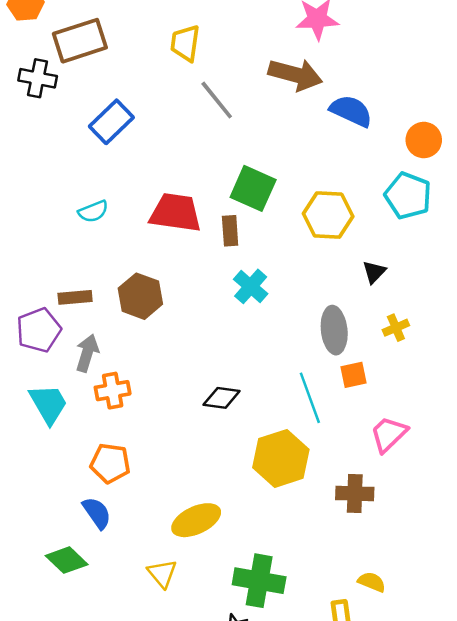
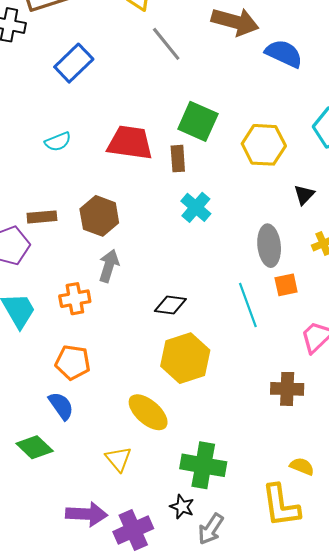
gray arrow: (87, 353) -> (109, 266), moved
yellow hexagon: (281, 458) -> (185, 358), moved
yellow ellipse: (196, 520) -> (148, 412), turned 66

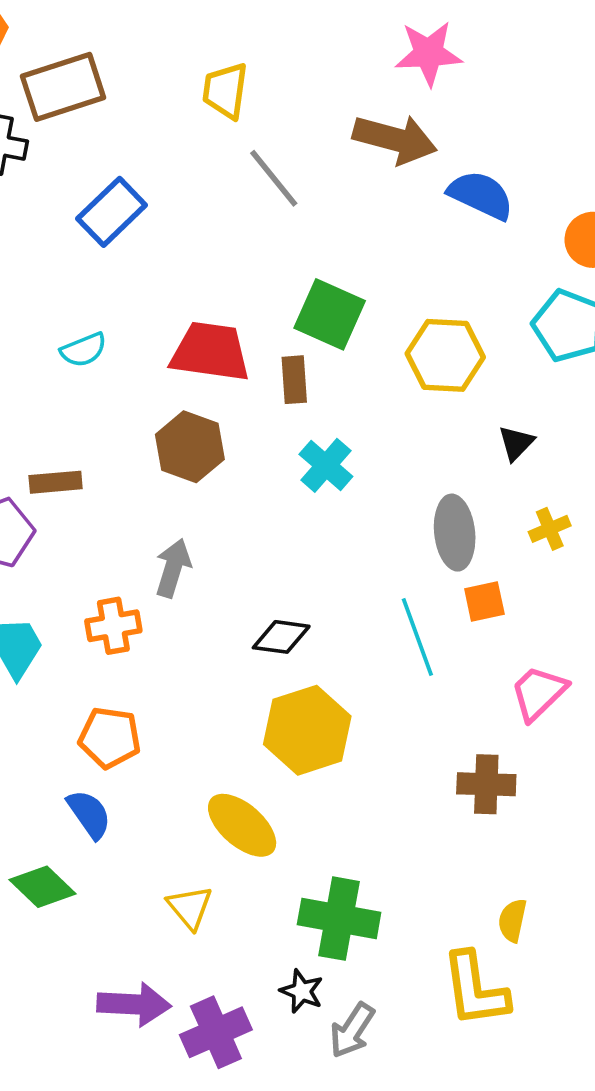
brown hexagon: (99, 216) -> (190, 447), moved
yellow semicircle: (302, 466) -> (512, 920), turned -100

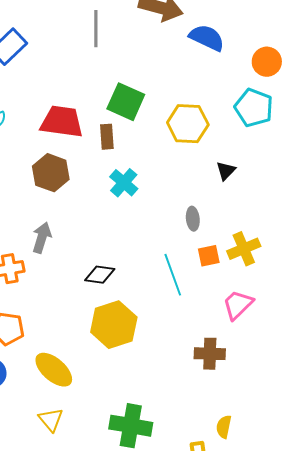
gray line: (274, 178) -> (96, 29), turned 39
yellow cross: (550, 529) -> (244, 249), moved, size x1.5
gray ellipse: (455, 533) -> (193, 219), size x0.6
yellow ellipse: (242, 825) -> (54, 370), moved

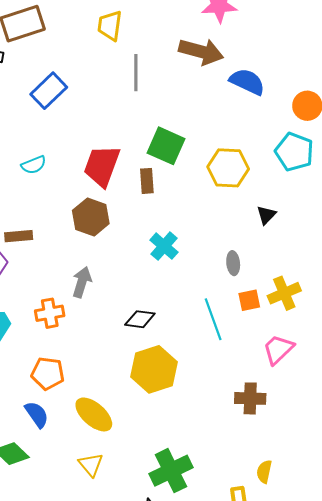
red trapezoid: (62, 122) -> (102, 166), turned -78
cyan cross: (124, 183) -> (164, 246), moved
green cross: (131, 426) -> (171, 471), turned -36

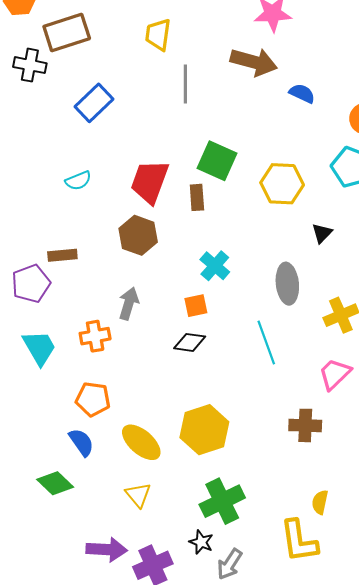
blue semicircle: (247, 82) -> (302, 93), size x0.7
gray ellipse: (233, 263) -> (287, 284), size x1.6
orange square: (249, 300) -> (196, 306), moved
yellow hexagon: (154, 369) -> (204, 430), moved

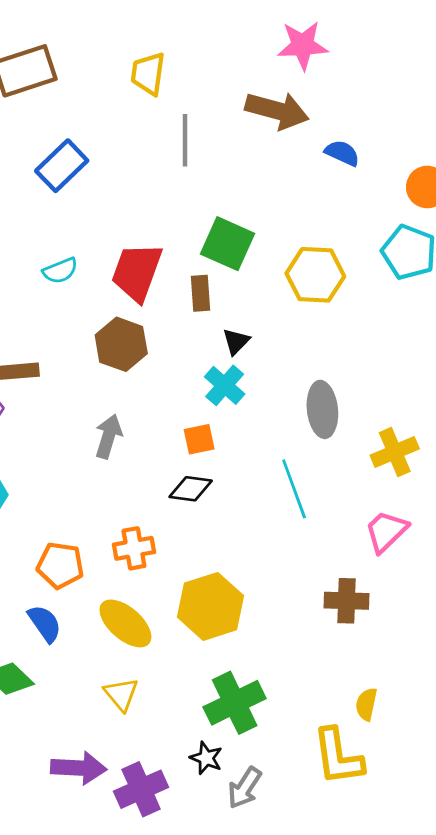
cyan semicircle: (78, 181) -> (60, 271), moved
black triangle: (322, 233) -> (236, 341), moved
orange cross: (95, 336) -> (134, 548), moved

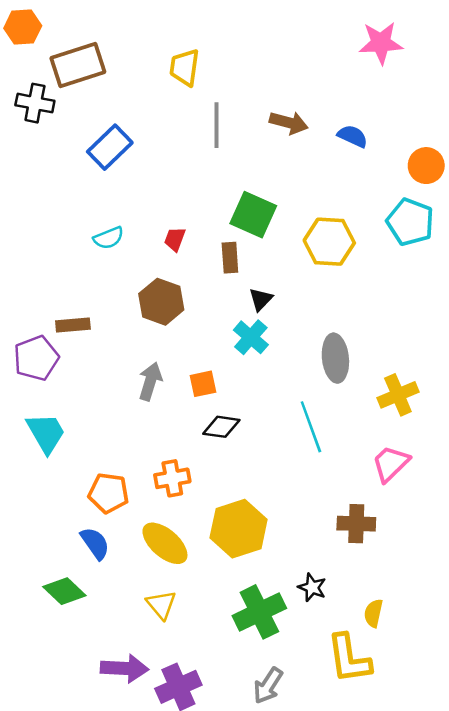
pink star: (303, 45) -> (381, 43), moved
brown arrow: (277, 110) -> (289, 123), moved, size x0.7
red trapezoid: (137, 272) -> (175, 239), size x0.5
orange square: (199, 439) -> (203, 384), moved
black star: (206, 758) -> (312, 587), moved

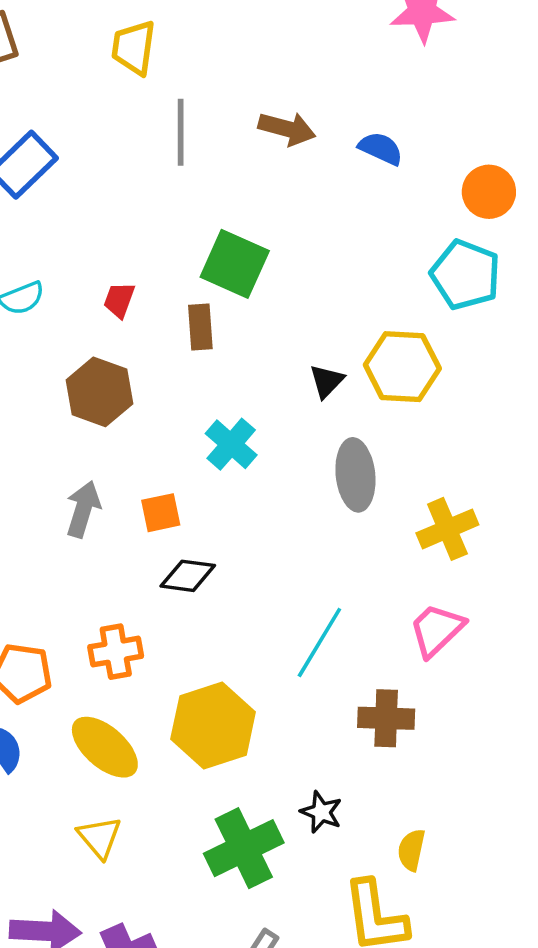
yellow hexagon: (329, 242) -> (402, 367), moved
black triangle: (261, 299) -> (327, 381), moved
cyan line: (311, 427) -> (319, 643), moved, turned 51

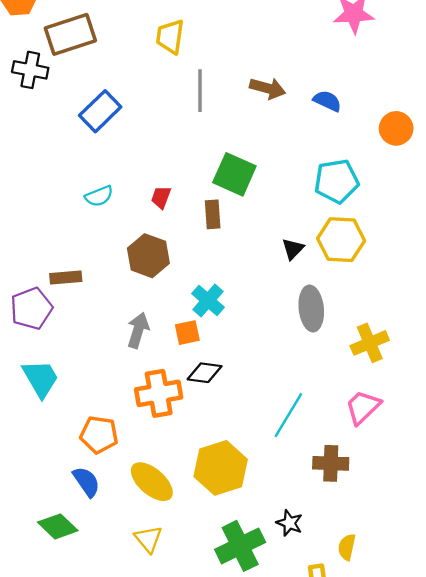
cyan pentagon: (465, 275) -> (336, 181), moved, turned -30
cyan cross: (231, 444) -> (208, 300), moved
orange cross: (116, 652) -> (159, 393), moved, size x1.4

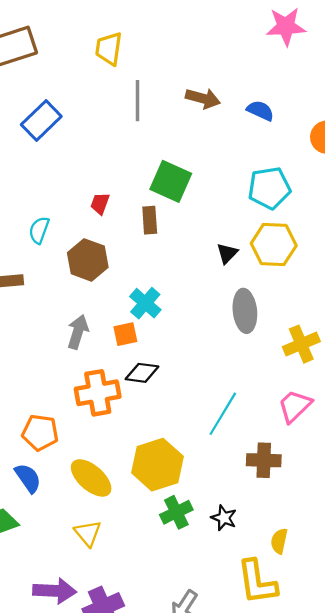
cyan semicircle: (99, 196) -> (39, 230), moved, turned 132
green cross: (240, 546) -> (176, 512), moved, size x0.7

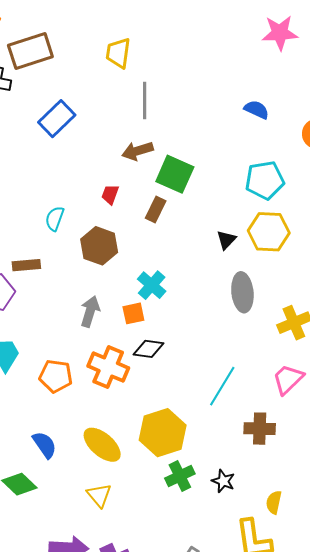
brown arrow: (203, 98) -> (137, 151), moved, turned 148
brown rectangle: (150, 220) -> (156, 209), turned 30
orange cross: (98, 393) -> (108, 367), turned 33
orange pentagon: (40, 433) -> (56, 376), moved

